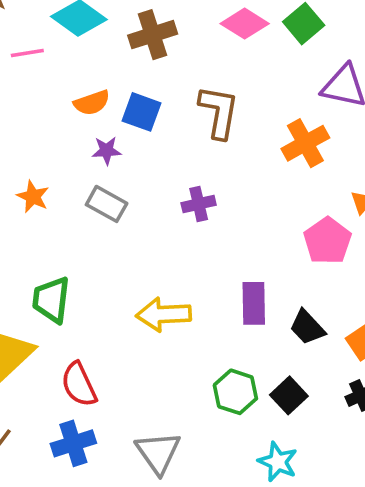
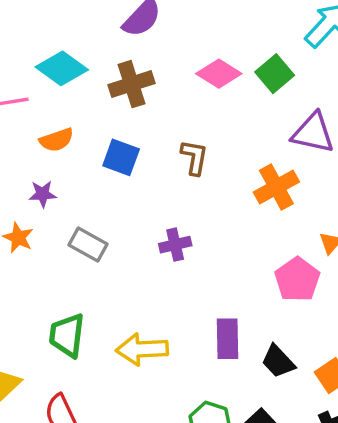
orange semicircle: (92, 103) -> (57, 140), moved
brown L-shape: (219, 112) -> (194, 157), size x0.7
purple star: (107, 151) -> (43, 194), moved
green trapezoid: (51, 300) -> (67, 335), moved

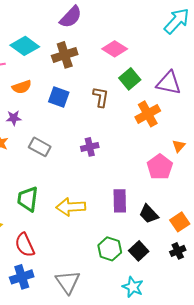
green square: (275, 74) -> (130, 79), moved

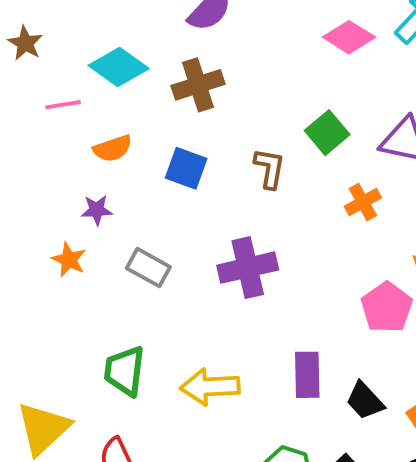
pink diamond: (115, 49) -> (349, 37), moved
orange cross: (148, 114) -> (363, 202), size x0.7
purple cross: (90, 147) -> (248, 268), size x1.6

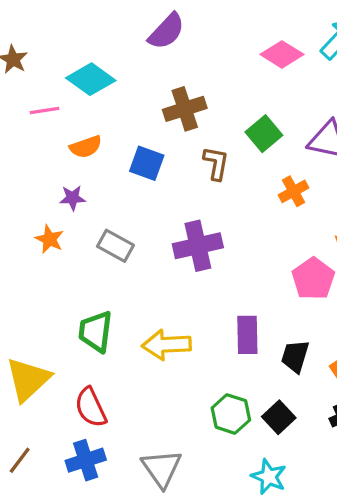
brown cross: (198, 85) -> (185, 109), moved
black trapezoid: (365, 401) -> (295, 356), turned 60

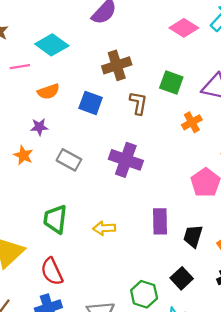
green square: (264, 134) -> (171, 82), turned -30
purple cross: (198, 246) -> (126, 160), turned 32
yellow arrow: (167, 345) -> (104, 228), size x0.7
green hexagon: (231, 414) -> (144, 294), moved

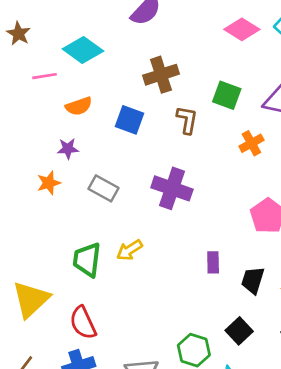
orange star: (23, 155) -> (49, 183), turned 30
purple rectangle: (160, 221) -> (213, 262), size x0.7
yellow arrow: (104, 228) -> (129, 250), moved, turned -30

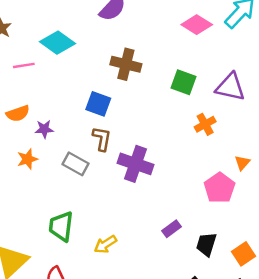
brown cross: (161, 75) -> (126, 64), turned 32
orange semicircle: (79, 106) -> (18, 113), moved
brown L-shape: (187, 120) -> (102, 139), moved
yellow arrow: (129, 250) -> (105, 244), moved
purple rectangle: (213, 262) -> (171, 229), turned 54

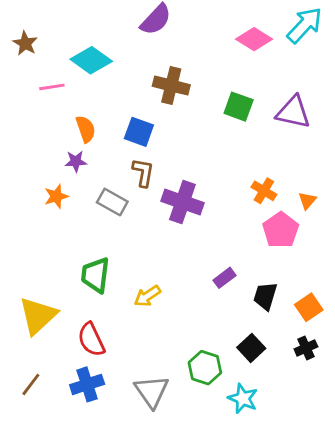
orange semicircle: (18, 113) -> (86, 129), moved, turned -90
orange cross: (205, 124) -> (264, 191), moved, turned -30

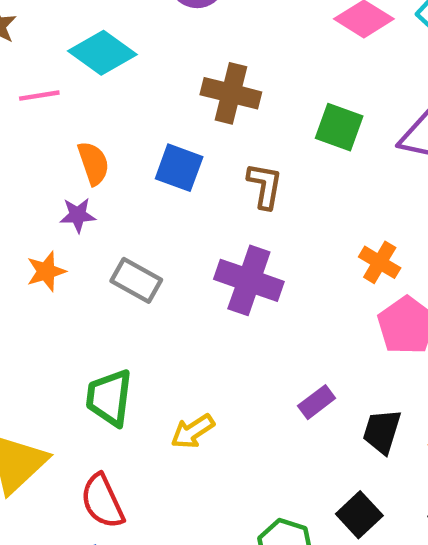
brown L-shape: (143, 173) -> (265, 186), moved

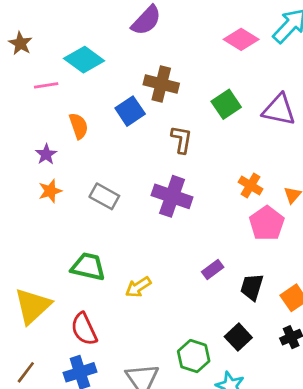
green square: (339, 127) -> (226, 104), turned 36
blue square: (179, 168) -> (130, 111), moved, turned 36
purple star: (78, 215) -> (46, 154), moved, turned -30
green trapezoid: (109, 398) -> (88, 267), turned 96

